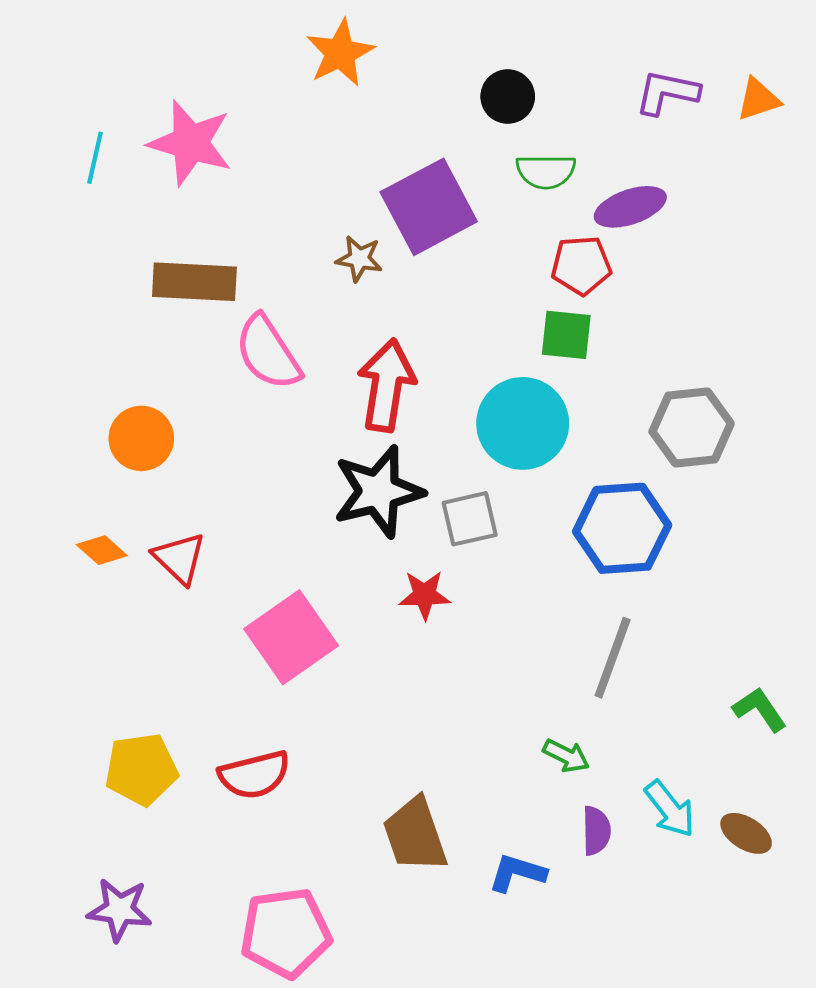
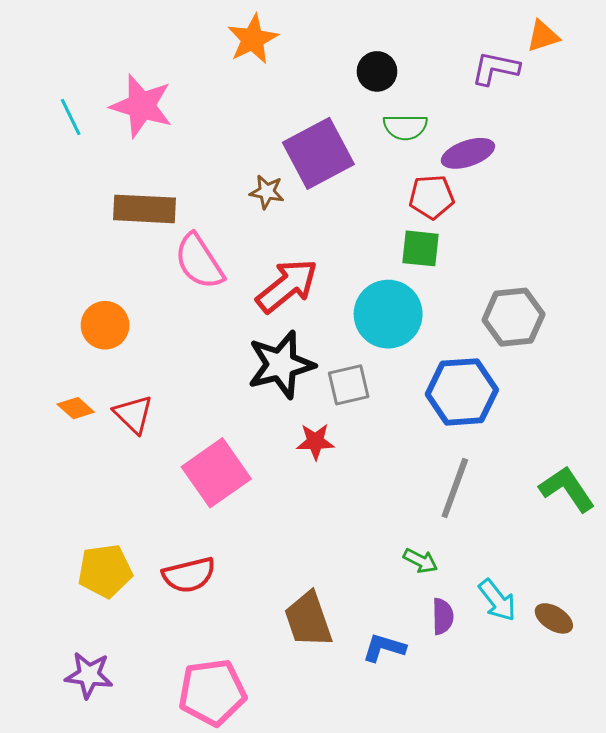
orange triangle: (758, 99) -> (543, 36), moved
cyan line: (95, 158) -> (71, 117), turned -39
red arrow: (386, 385) -> (287, 286), turned 42
green L-shape: (760, 709) -> (567, 489), moved, size x1.4

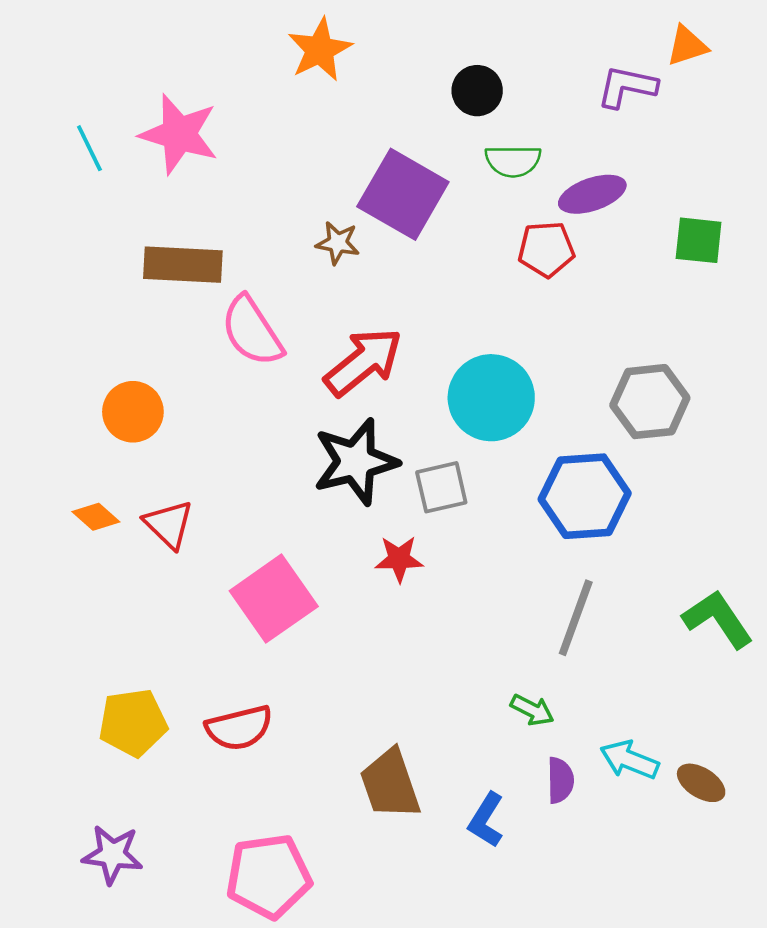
purple square: (318, 153) -> (403, 194), turned -32
green square: (420, 248) -> (699, 240), moved
cyan arrow: (497, 600) -> (629, 760), turned 150
blue L-shape: (384, 648) -> (486, 820), turned -75

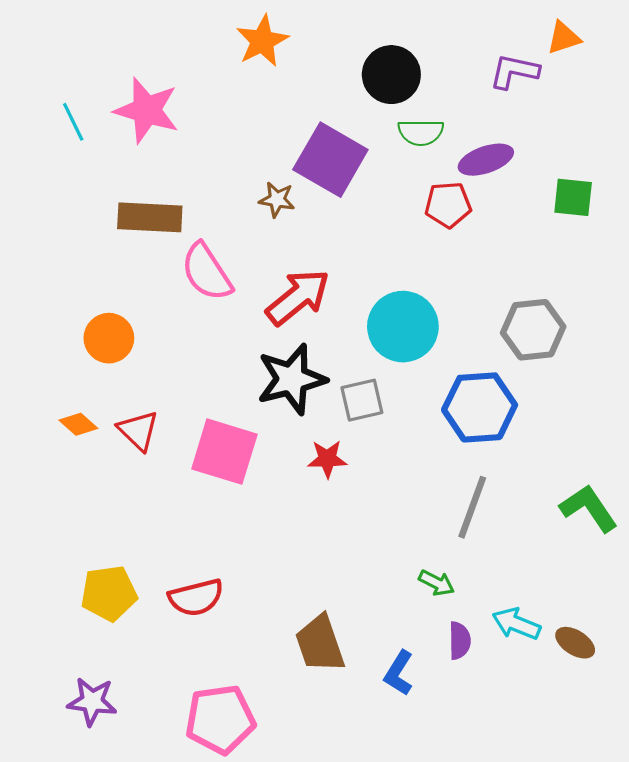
black circle: (477, 91) -> (391, 75), size x1.4
pink square: (274, 599) -> (224, 452), moved, turned -38

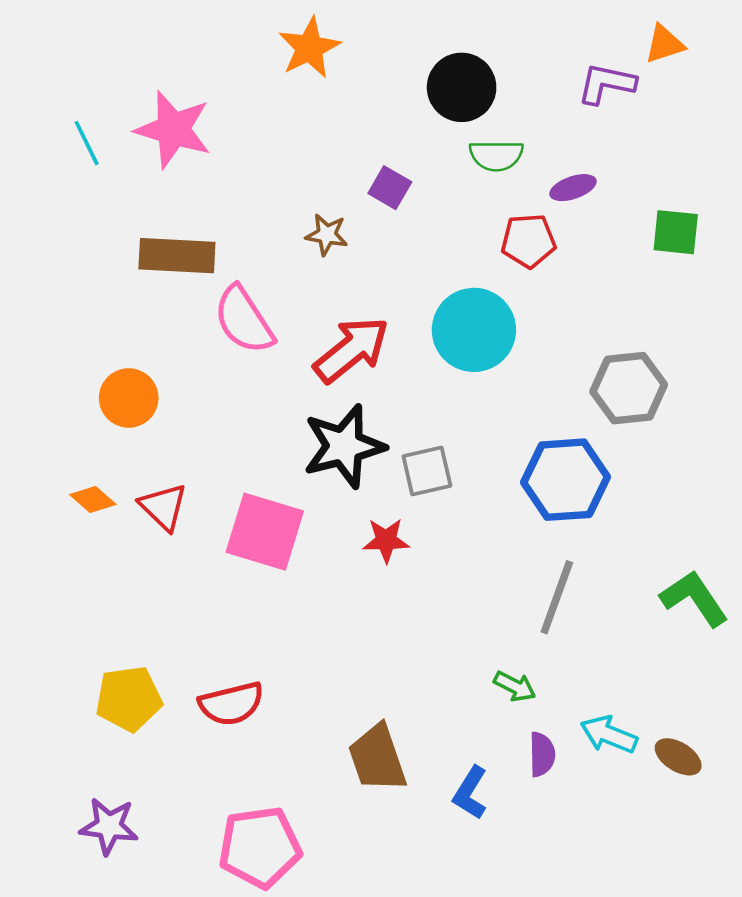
purple square: (330, 160) -> (390, 188), size x0.5
purple ellipse: (486, 160) -> (573, 188), size x0.7
cyan circle: (403, 327) -> (474, 330), moved

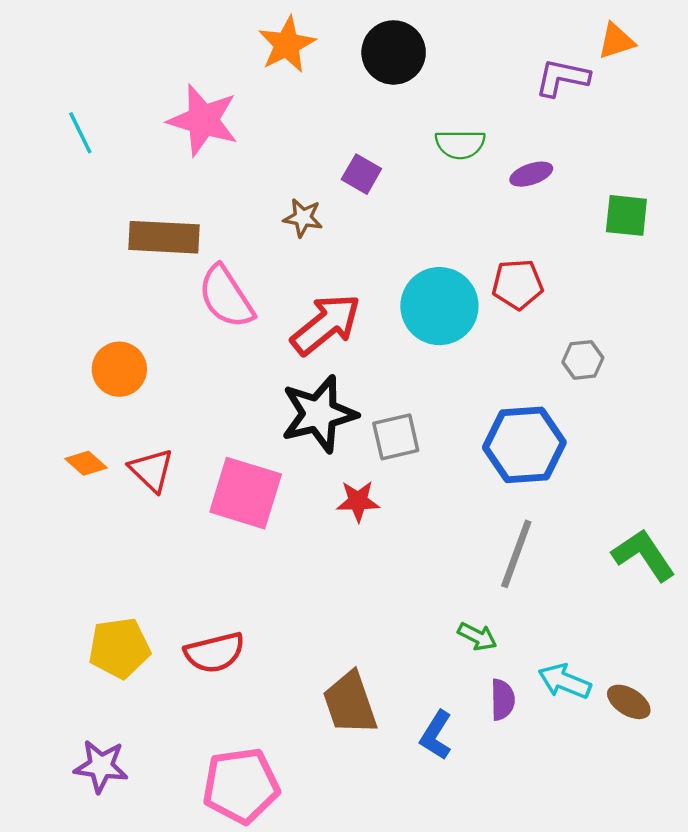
black circle: (462, 87) -> (394, 52), moved
pink star: (173, 129) -> (203, 120), moved
red pentagon: (528, 241) -> (517, 284), moved
gray hexagon: (629, 388) -> (583, 360), size x0.6

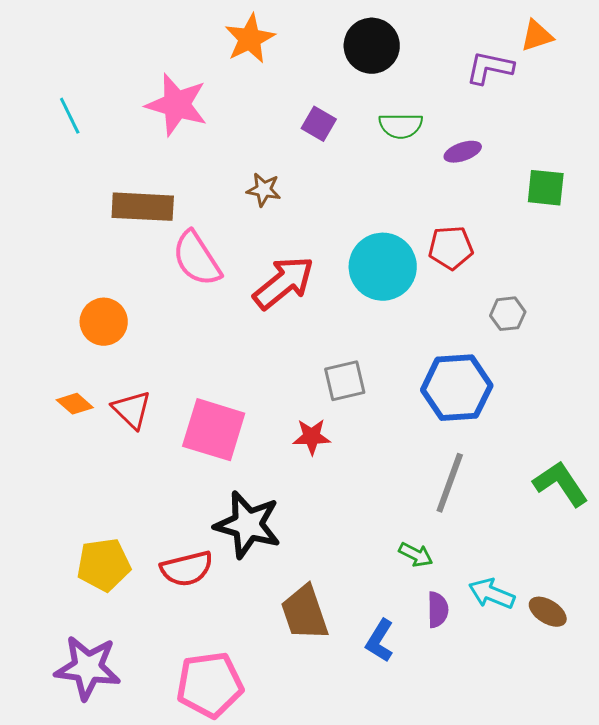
black circle: (394, 52) -> (372, 46), moved
purple square: (361, 174) -> (319, 124), moved
black star: (319, 414) -> (248, 525), moved, turned 30
purple star: (101, 766) -> (88, 668), size x1.4

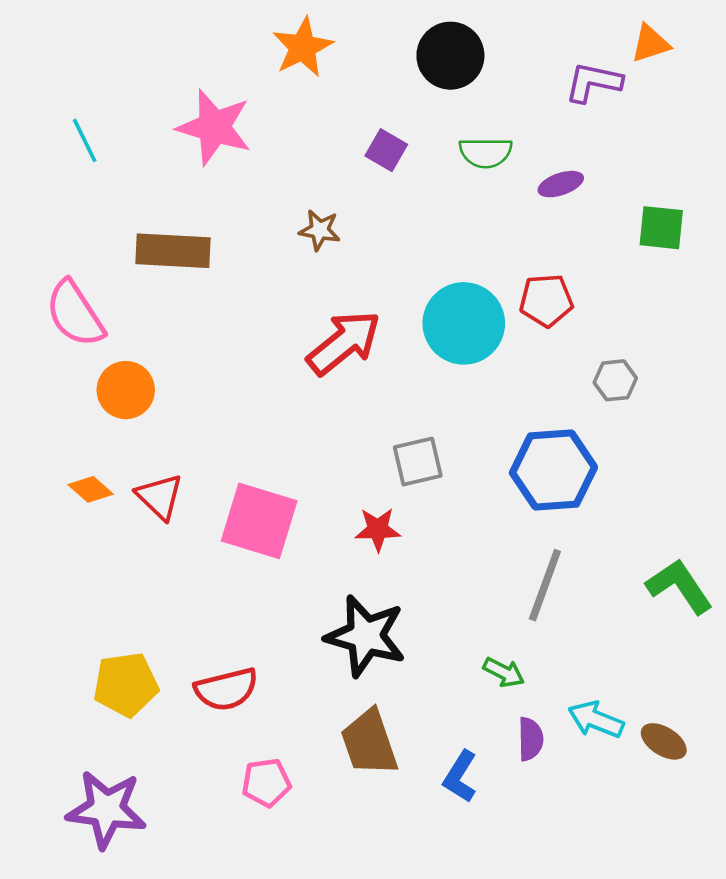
pink semicircle: (197, 259) -> (75, 314), moved
black star: (248, 525) -> (366, 636), moved
pink pentagon: (210, 685) -> (266, 783), moved, size x0.6

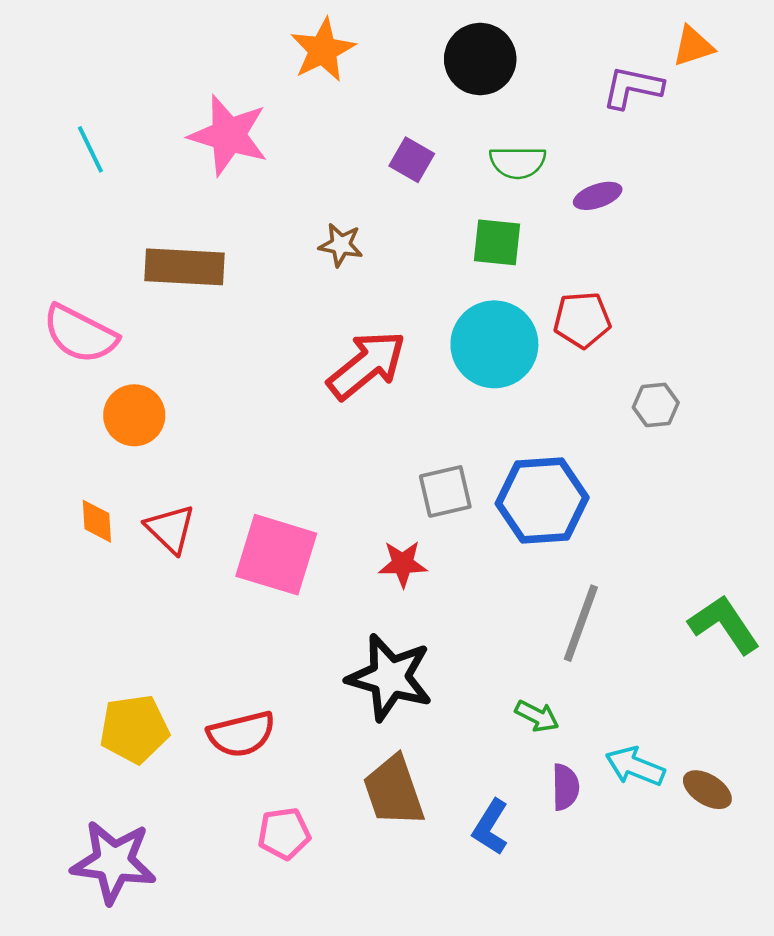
green square: (661, 228) -> (497, 242), moved
pink semicircle: (75, 314) -> (80, 334), turned -30
blue hexagon: (553, 470) -> (542, 501), moved
orange diamond: (91, 489) -> (97, 521), turned 45

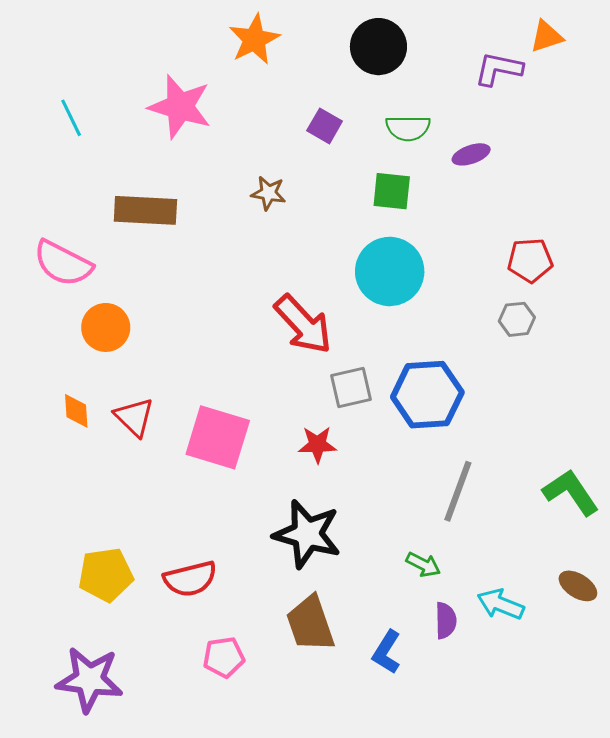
red pentagon: (582, 320) -> (530, 260), moved
red arrow: (367, 365) -> (303, 324), moved, turned 86
brown ellipse: (707, 790) -> (578, 586), moved

